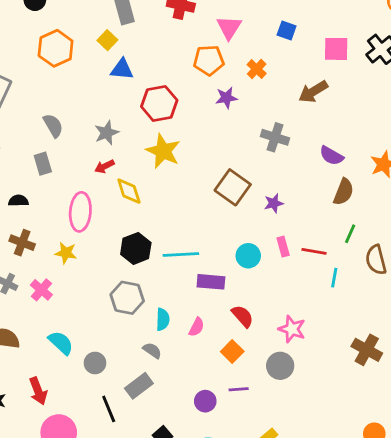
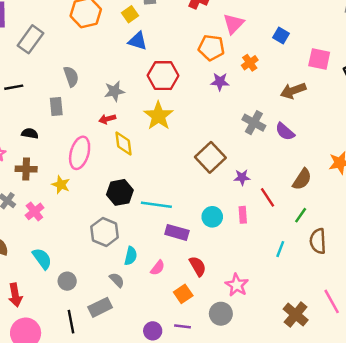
purple semicircle: (332, 156) -> (285, 132), moved
brown cross: (22, 243) -> (26, 169), turned -30
red line: (314, 251) -> (268, 197), moved, turned 36

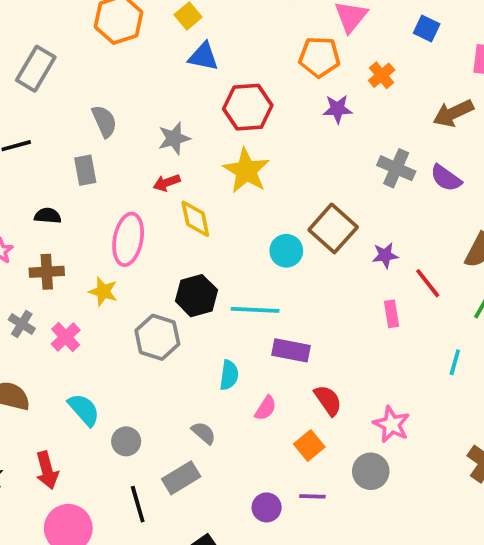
cyan circle: (212, 217) -> (286, 251), moved
gray hexagon: (105, 232) -> (157, 337), moved
cyan semicircle: (131, 256) -> (229, 375), moved

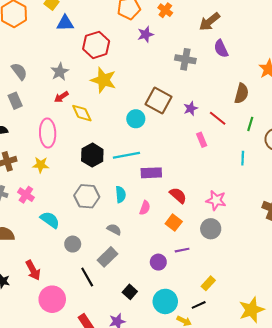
purple semicircle: (446, 178) -> (221, 49), moved, turned 42
gray hexagon: (157, 337) -> (87, 196), moved
cyan semicircle: (84, 410) -> (50, 220), moved

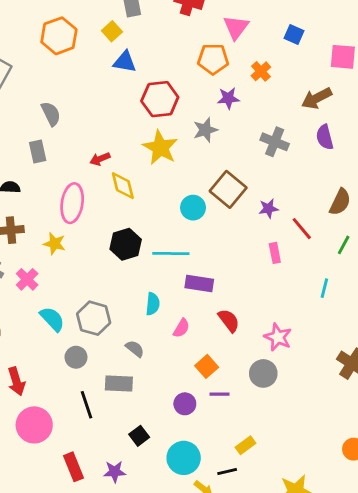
gray star: (60, 72) -> (205, 130), moved
gray hexagon: (87, 196) -> (94, 318), moved
orange square: (174, 223) -> (207, 366), moved
gray rectangle: (108, 257) -> (119, 384), turned 36

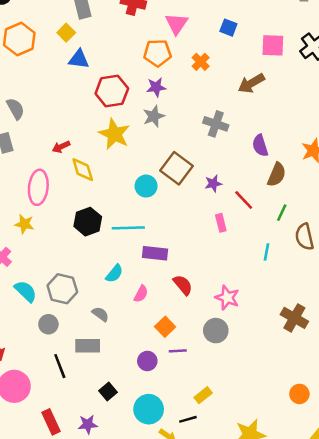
purple star: (228, 98) -> (156, 87), moved
purple semicircle: (325, 137) -> (260, 145), moved
cyan semicircle: (153, 304) -> (114, 274), turned 36

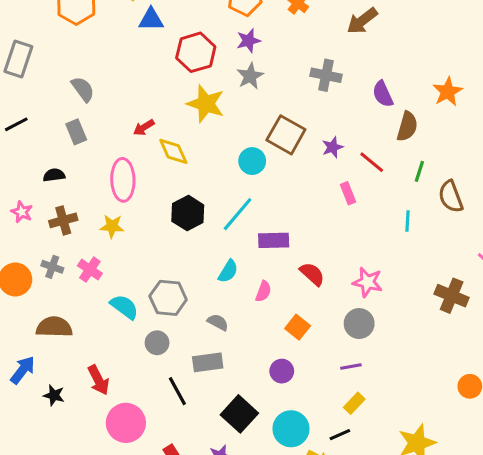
cyan line: (128, 228) -> (238, 214), turned -40
purple line: (178, 351) -> (351, 367), moved
black square: (108, 391) -> (239, 414), size x1.6

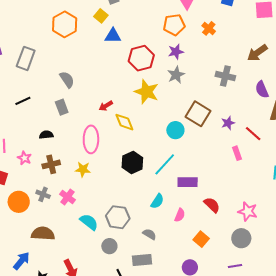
brown arrow: (362, 21) -> (257, 53), moved

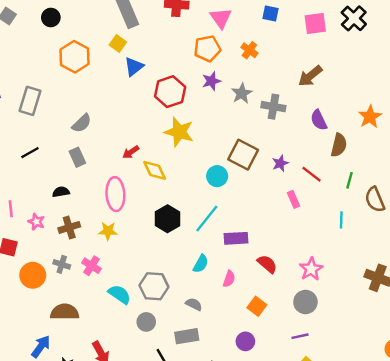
blue triangle: (113, 36) -> (134, 67), turned -36
gray star: (176, 75) -> (242, 93), moved
gray semicircle: (67, 79) -> (82, 123), turned 84
pink star: (248, 211) -> (311, 269), turned 30

